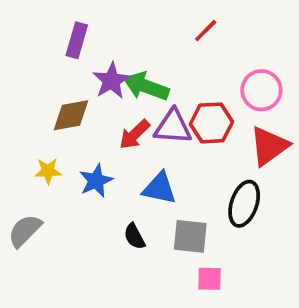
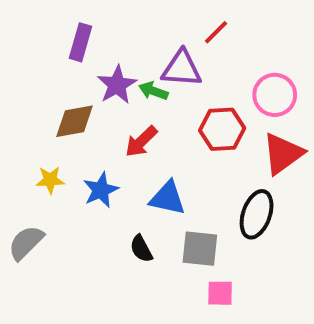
green arrow: (146, 86) -> (153, 91), size x0.6
purple triangle: (173, 127) -> (182, 69), moved

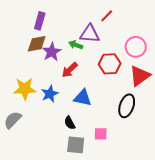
purple star: (117, 85) -> (52, 52), moved
brown diamond: (74, 121) -> (37, 44), moved
yellow star: (50, 180) -> (25, 89), size x1.6
gray square: (200, 249) -> (76, 145), moved
pink square: (220, 293) -> (101, 134), moved

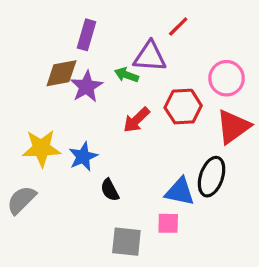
purple rectangle: (40, 21) -> (86, 35), moved
red arrow: (70, 70) -> (136, 120), moved
blue triangle: (83, 98) -> (180, 192), moved
black semicircle: (70, 123) -> (110, 190), moved

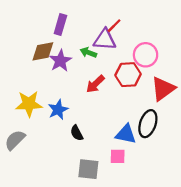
red line: (178, 27) -> (114, 26), moved
pink circle: (227, 78) -> (146, 55), moved

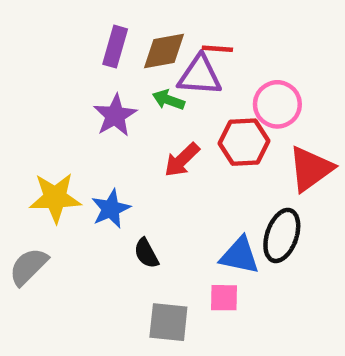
red line: (114, 26) -> (217, 49), turned 49
brown diamond: (43, 51) -> (164, 51), moved

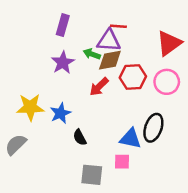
brown diamond: (164, 51) -> (110, 60), moved
pink circle: (277, 104) -> (167, 82), moved
red triangle: (311, 169) -> (169, 43), moved

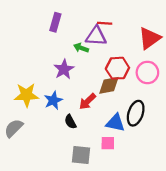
brown diamond: (110, 60) -> (109, 85), moved
purple star: (63, 62) -> (64, 69), moved
red arrow: (99, 87) -> (87, 101), moved

